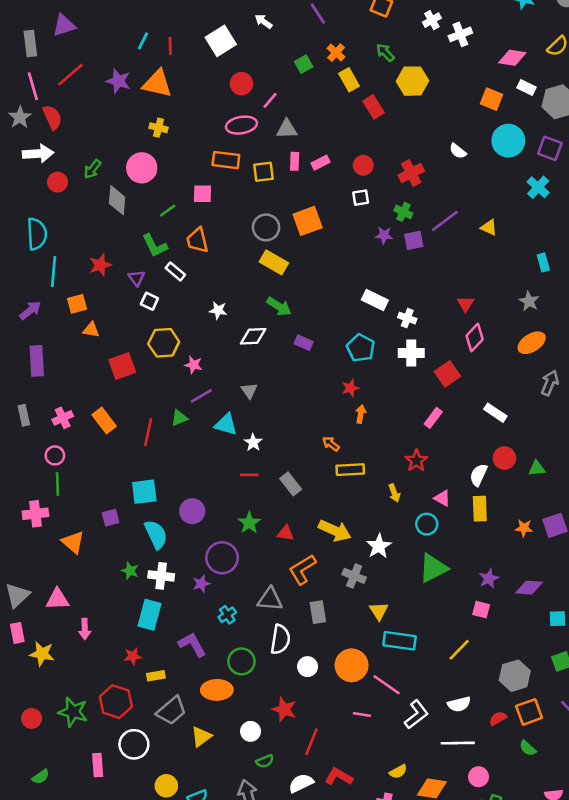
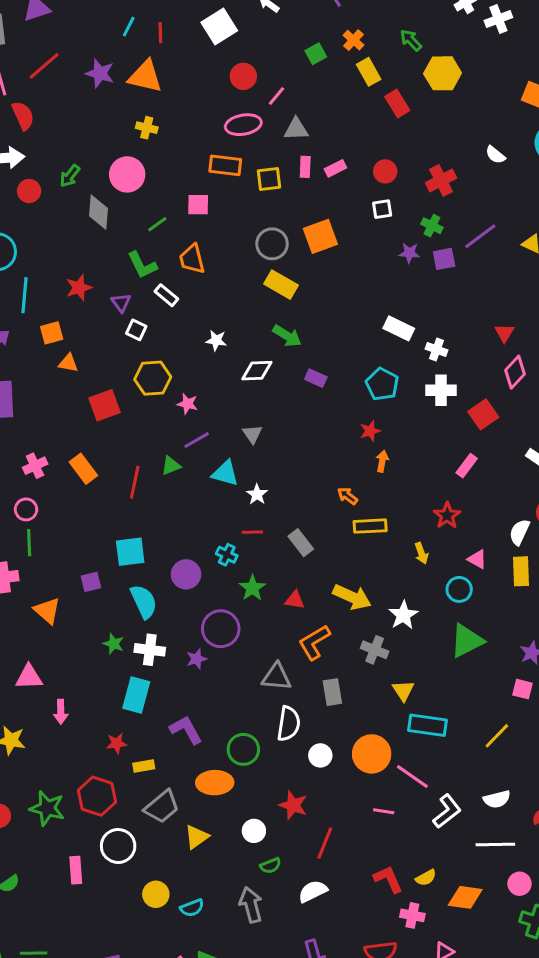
cyan cross: (227, 615) -> (227, 555), moved, turned -30
red L-shape: (339, 777) -> (388, 879), moved, turned 36

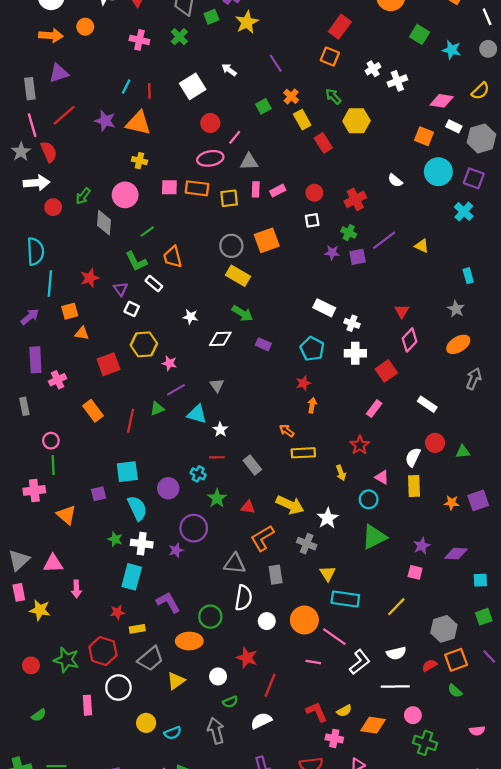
pink square: (198, 205) -> (169, 187), moved
pink cross: (35, 466) -> (58, 380), moved

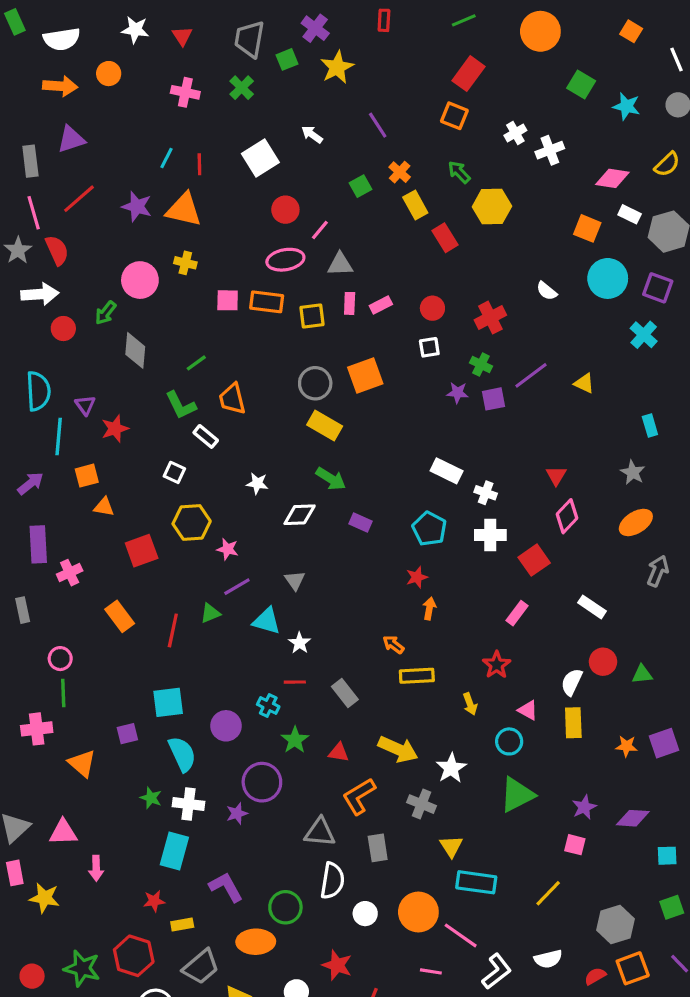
pink circle: (125, 195) -> (140, 280), moved
purple triangle: (121, 289) -> (85, 405), moved

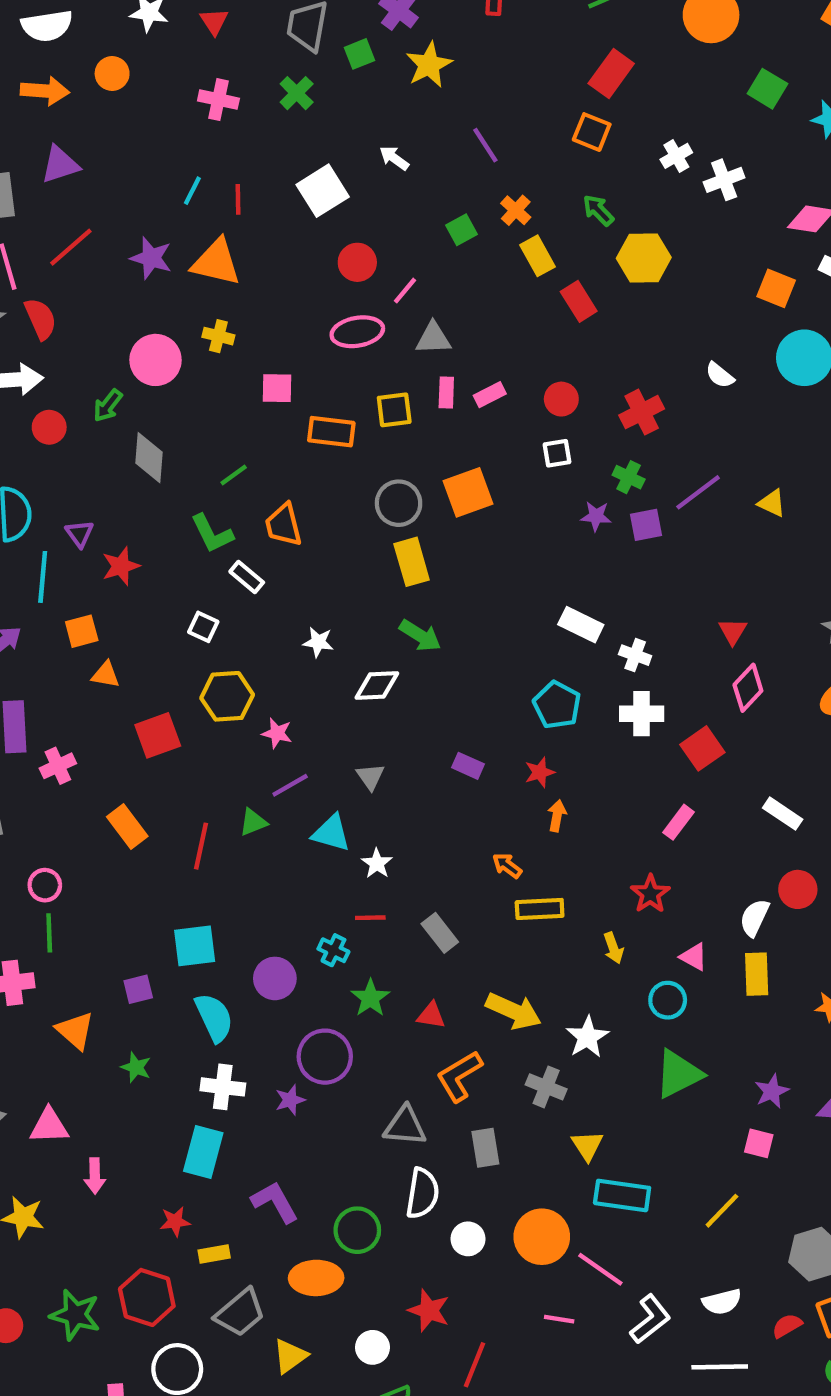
orange rectangle: (267, 302) -> (331, 432), moved
yellow rectangle: (325, 425) -> (412, 562), turned 44
purple rectangle: (361, 522) -> (468, 766), moved
green star: (151, 798) -> (136, 1067), moved

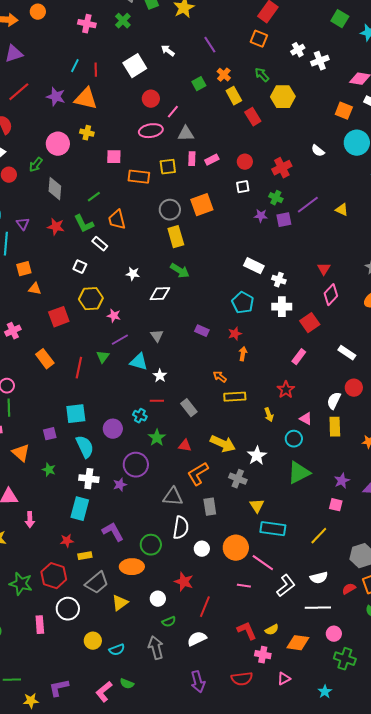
red star: (121, 566) -> (56, 227), moved, turned 30
green triangle: (253, 822) -> (103, 357), turned -32

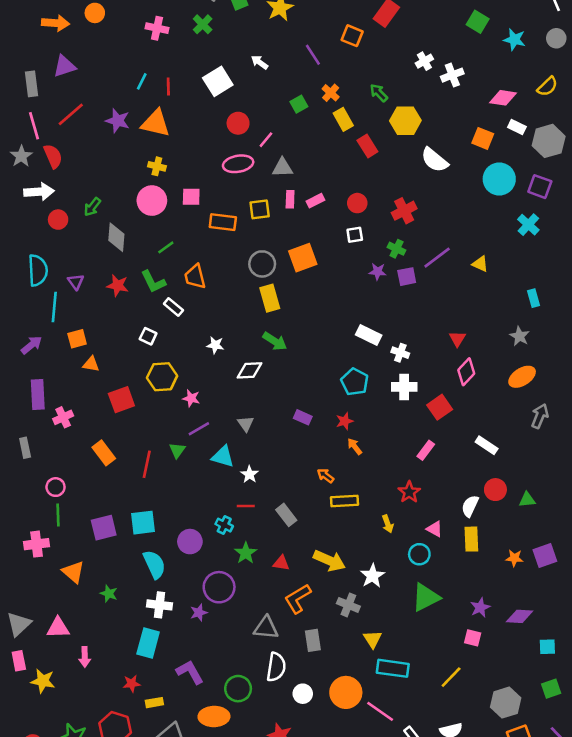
orange square: (259, 39) -> (352, 36), moved
pink circle: (58, 144) -> (152, 201), moved
white semicircle: (318, 151) -> (435, 160), moved, size x1.6
orange arrow: (243, 354) -> (355, 446), turned -48
purple square: (50, 434) -> (104, 528), moved, size x1.5

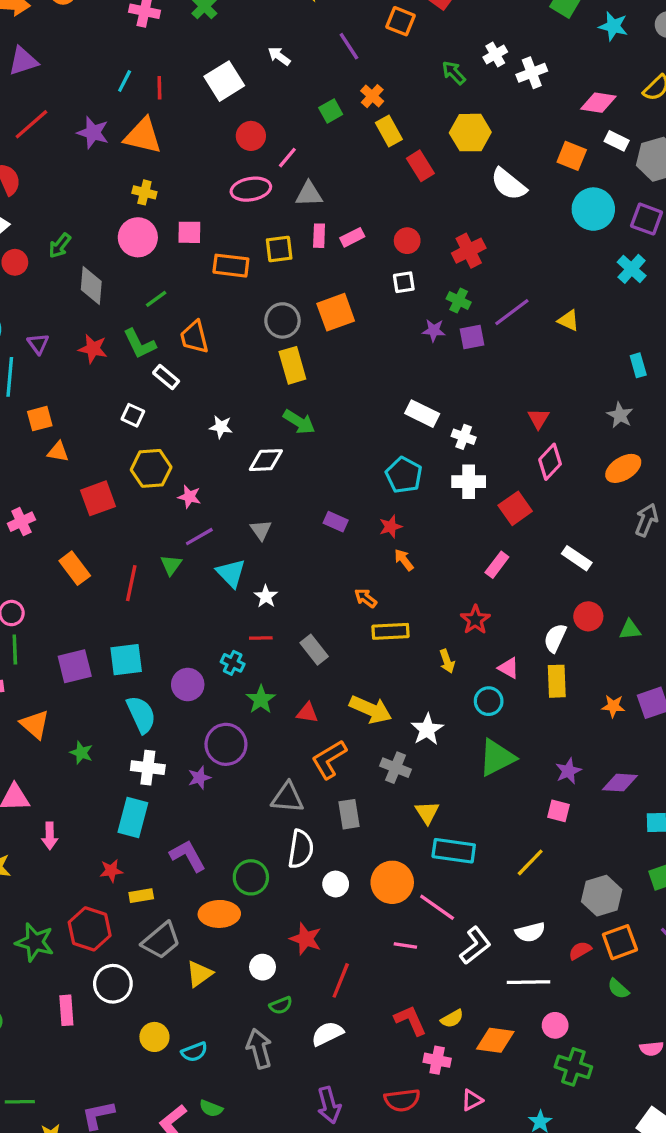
green arrow: (379, 93) -> (454, 73), moved
cyan triangle: (223, 457) -> (231, 573), turned 30

